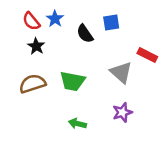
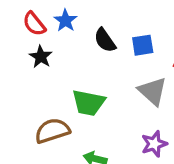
blue square: (111, 22) -> (143, 45), moved
brown semicircle: (32, 84) -> (52, 131), moved

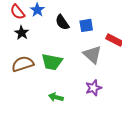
brown semicircle: (52, 131) -> (23, 64), moved

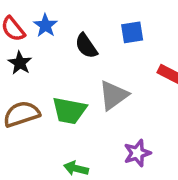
blue square: (86, 25) -> (132, 32), moved
gray triangle: (92, 55) -> (113, 95), moved, turned 42

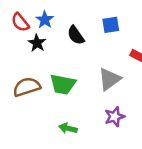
black star: (20, 63) -> (37, 43), moved
gray triangle: (113, 95) -> (109, 79), moved

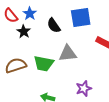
blue square: (111, 25) -> (81, 18), size x1.5
gray triangle: (109, 79) -> (68, 54), moved, turned 30

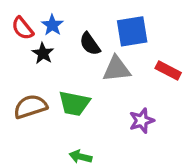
gray triangle: (68, 54) -> (117, 69), moved
purple star: (84, 88) -> (142, 121), moved

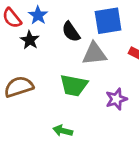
green trapezoid: (74, 103) -> (74, 85), moved

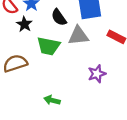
green trapezoid: (74, 85) -> (49, 46), moved

